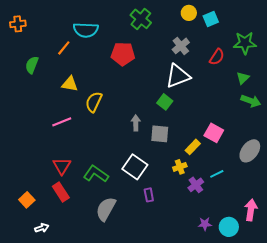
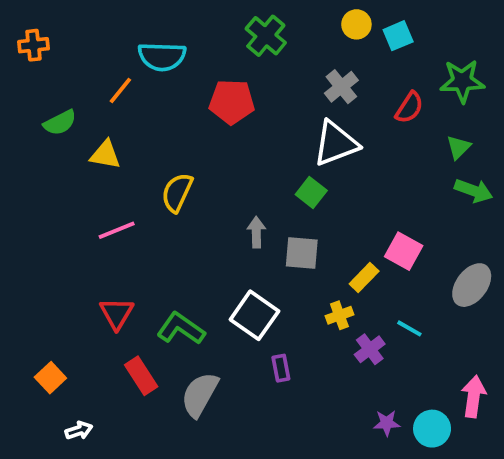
green semicircle: (32, 65) -> (60, 123), turned -138
yellow triangle: (70, 84) -> (105, 155), moved
cyan line: (217, 174) -> (409, 328), turned 56
red rectangle: (61, 192) -> (141, 376), moved

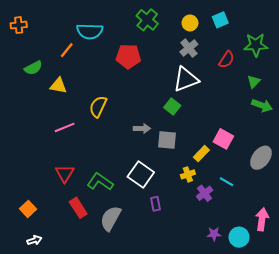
yellow circle: (356, 24) -> (190, 23), moved
gray arrow: (256, 232) -> (142, 128), turned 91
white arrow: (79, 430) -> (34, 240), moved

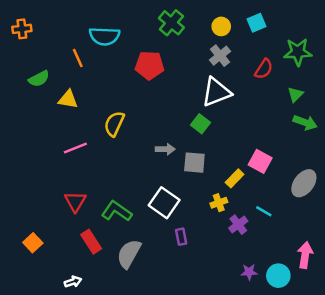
orange line: (67, 50) -> (78, 58), turned -63
white arrow: (34, 240) -> (73, 282), moved

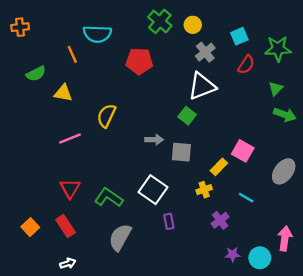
cyan square: (256, 23) -> (239, 36), moved
yellow circle: (221, 26) -> (193, 25), moved
purple cross: (238, 225) -> (220, 220), moved
red rectangle: (91, 242) -> (66, 226), moved

